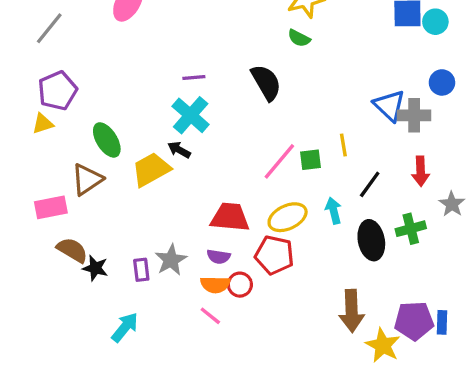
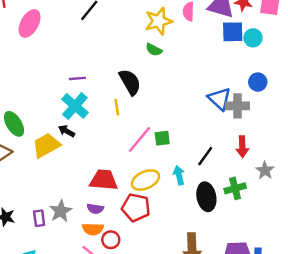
yellow line: (343, 145) -> (117, 107), moved
red circle: (240, 285) -> (111, 240), moved

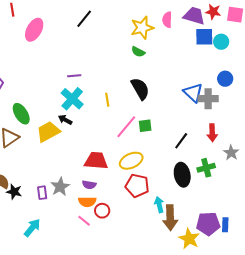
black semicircle: (130, 82) -> (140, 89), moved
cyan arrow: (179, 175) -> (159, 205), moved
red pentagon: (136, 208) -> (137, 186), moved

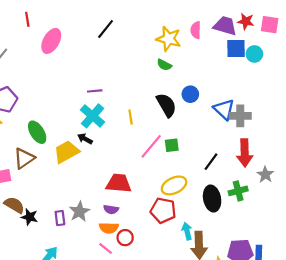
yellow star: (142, 28) -> (169, 39), turned 30
blue circle: (225, 79) -> (190, 94), moved
red arrow: (212, 133) -> (245, 153), size x1.4
yellow ellipse: (131, 161) -> (174, 185), moved

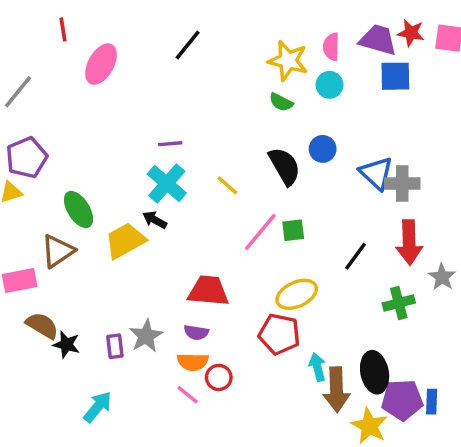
cyan circle: (254, 54) -> (330, 85), moved
yellow line: (131, 117) -> (227, 185), turned -40
black ellipse: (212, 198) -> (375, 372), moved

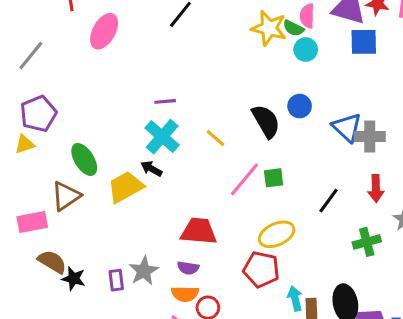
green semicircle: (281, 102) -> (293, 28), moved
red arrow: (409, 242) -> (376, 188), size x0.7

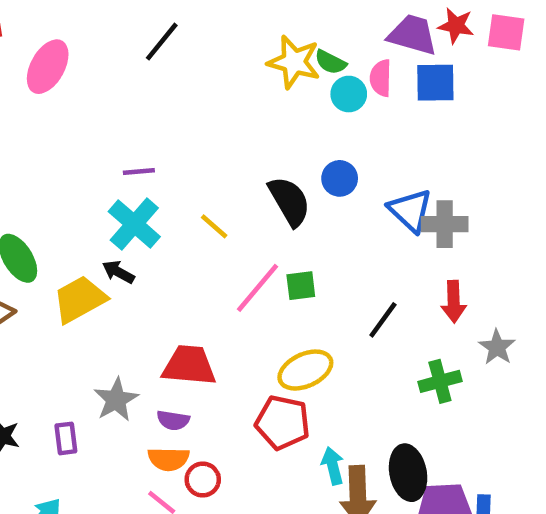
pink semicircle: (307, 16) -> (381, 78), moved
gray star: (144, 271) -> (116, 400), moved

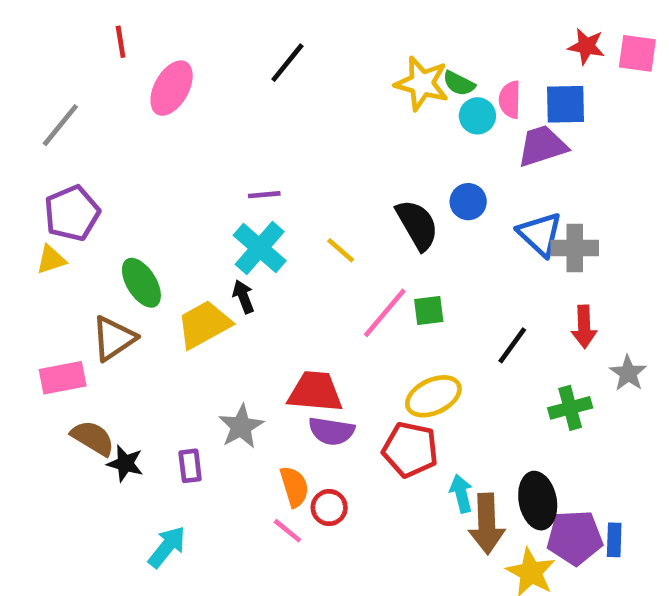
purple trapezoid: (413, 35) -> (542, 146), moved, turned -34
black arrow: (118, 272) -> (243, 297), turned 40
purple semicircle: (173, 420) -> (331, 431), moved, size x1.4
orange semicircle: (169, 459) -> (294, 487), turned -108

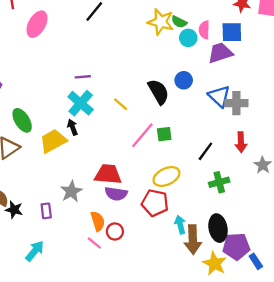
green cross: (570, 408) -> (219, 182), moved
blue rectangle: (614, 540) -> (256, 261), moved, turned -35

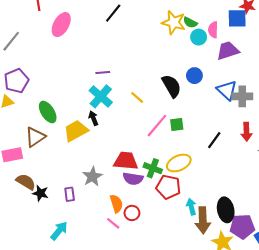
blue square: (232, 32) -> (237, 18), moved
green cross: (219, 182) -> (153, 168), moved, turned 36

